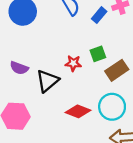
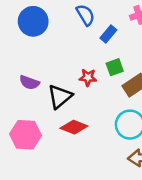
blue rectangle: (99, 15) -> (108, 34), moved
red diamond: (78, 111) -> (74, 127), moved

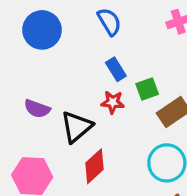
blue rectangle: (108, 34) -> (116, 69), moved, turned -72
red diamond: (74, 127) -> (95, 166), turned -64

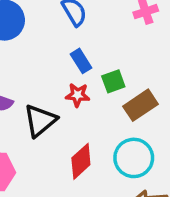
red diamond: (95, 166) -> (81, 161), moved

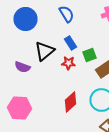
black triangle: (40, 121) -> (44, 51), moved

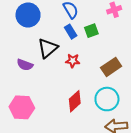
blue rectangle: (70, 43) -> (71, 32), moved
green square: (90, 55) -> (91, 31), moved

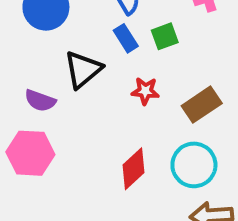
red star: (73, 61) -> (145, 91), moved
pink hexagon: (22, 107) -> (30, 153), moved

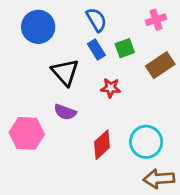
black triangle: (83, 69) -> (65, 72), turned -32
purple semicircle: (40, 101) -> (65, 112), moved
brown rectangle: (202, 105) -> (160, 65), moved

